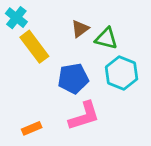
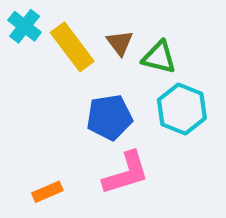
brown triangle: (80, 29) -> (120, 43), turned -30
yellow rectangle: (34, 47) -> (72, 47), moved

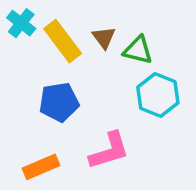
blue pentagon: (109, 117) -> (59, 102), moved
orange rectangle: (47, 192) -> (41, 167), size x1.4

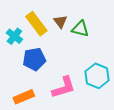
cyan cross: (21, 23) -> (14, 36), moved
cyan hexagon: (158, 95) -> (97, 76), moved

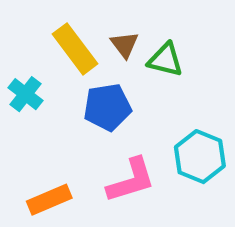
cyan cross: (14, 36) -> (26, 94), moved
blue pentagon: (34, 59) -> (107, 107), moved

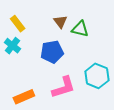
yellow rectangle: (75, 49) -> (18, 24), moved, size x0.7

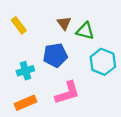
cyan cross: (12, 46) -> (25, 71), moved, turned 35
cyan hexagon: (97, 76) -> (103, 62), moved

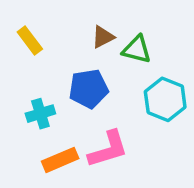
brown triangle: (64, 23) -> (103, 37), turned 40
orange rectangle: (25, 103) -> (60, 160), moved

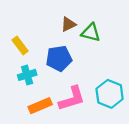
yellow rectangle: (30, 41) -> (20, 45), moved
cyan hexagon: (165, 99) -> (110, 94), moved

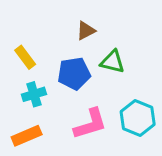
green triangle: (91, 33) -> (113, 62), moved
orange rectangle: (40, 106) -> (27, 136), moved

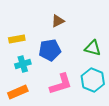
yellow rectangle: (25, 57) -> (17, 39), turned -63
green triangle: (113, 62) -> (93, 48), moved

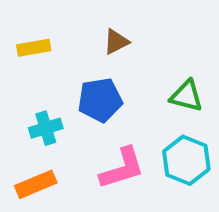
yellow rectangle: (17, 39) -> (34, 48), moved

